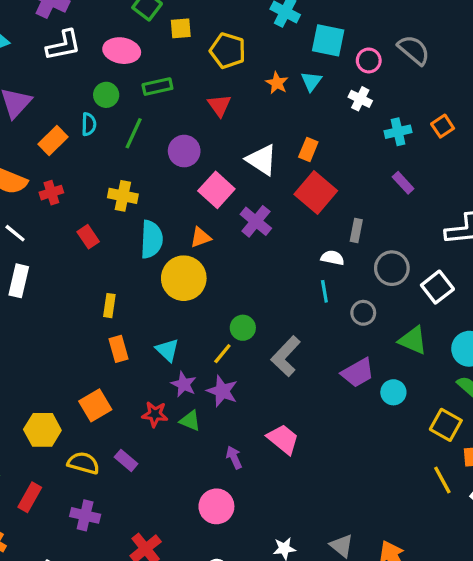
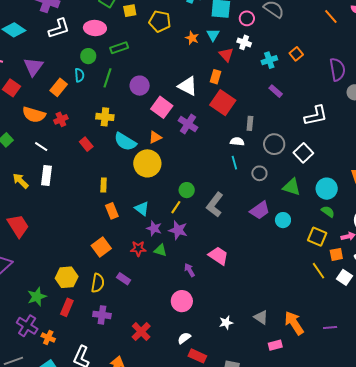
red triangle: (219, 105) -> (226, 55), moved
cyan semicircle: (151, 239) -> (125, 142), turned 125
yellow hexagon: (42, 430) -> (67, 277), moved
yellow semicircle: (83, 463) -> (98, 283), turned 90

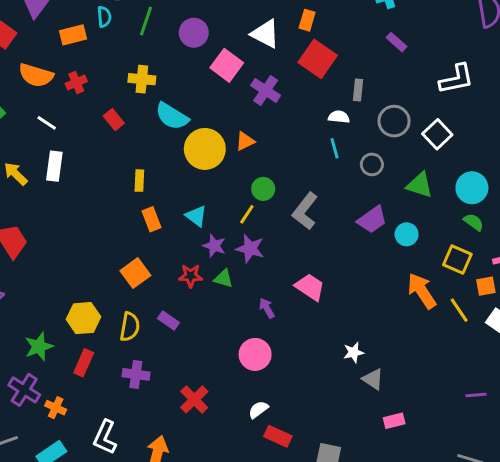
orange rectangle: (59, 87) -> (73, 35), turned 36
orange triangle: (155, 137) -> (245, 141), moved
white star: (226, 323) -> (353, 352), moved
orange arrow: (294, 323) -> (422, 291), moved

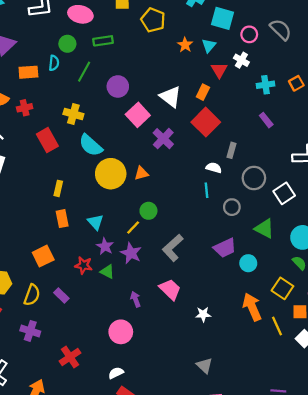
red rectangle: (114, 120) -> (47, 140), size x1.5
gray L-shape: (305, 211) -> (173, 248), moved
white star: (353, 352) -> (203, 314), moved

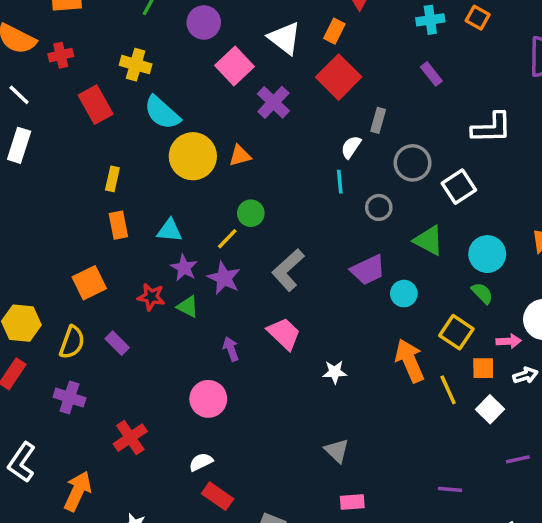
orange square: (296, 83) -> (478, 18), turned -32
white semicircle: (214, 168) -> (351, 147), turned -72
cyan triangle: (96, 222) -> (170, 230), turned -42

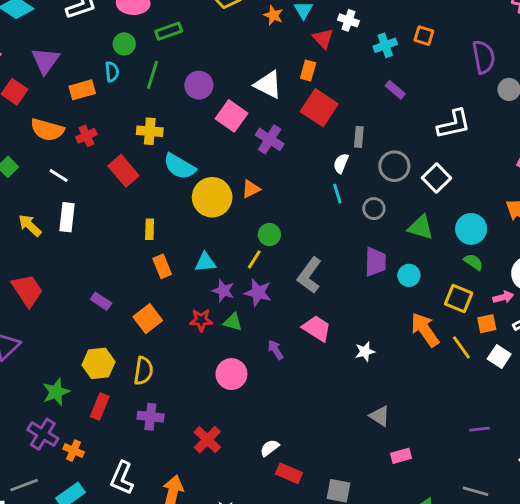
purple trapezoid: (368, 270) -> (375, 262), turned -52
purple rectangle: (117, 343) -> (101, 301), moved
pink circle: (208, 399) -> (231, 374), moved

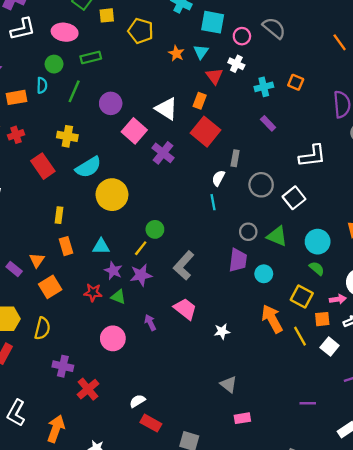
cyan semicircle: (180, 166) -> (88, 167), turned -68
orange triangle: (251, 189) -> (37, 260), moved, turned -35
gray circle: (374, 209) -> (248, 232), moved
purple star: (258, 293) -> (141, 275), turned -30
purple cross: (150, 417) -> (63, 366), moved

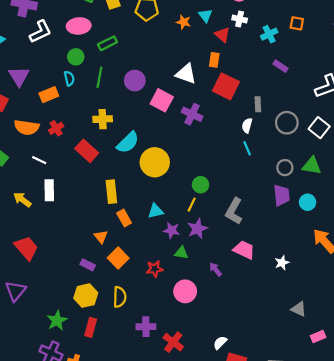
yellow rectangle: (59, 215) -> (111, 192), size x1.5
purple rectangle: (14, 269) -> (88, 265), moved
red star: (93, 292) -> (155, 269), moved

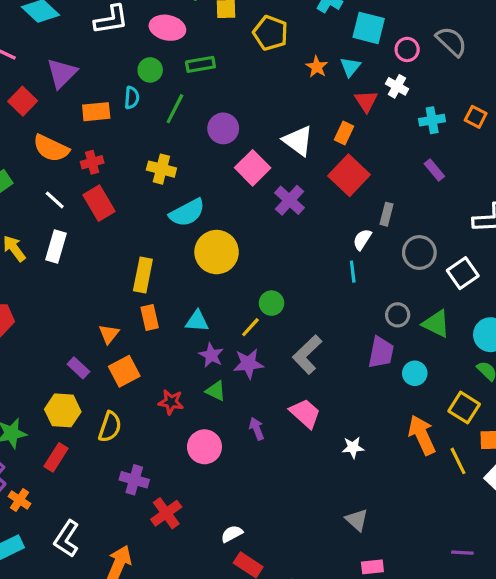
red rectangle: (87, 151) -> (99, 203), moved

